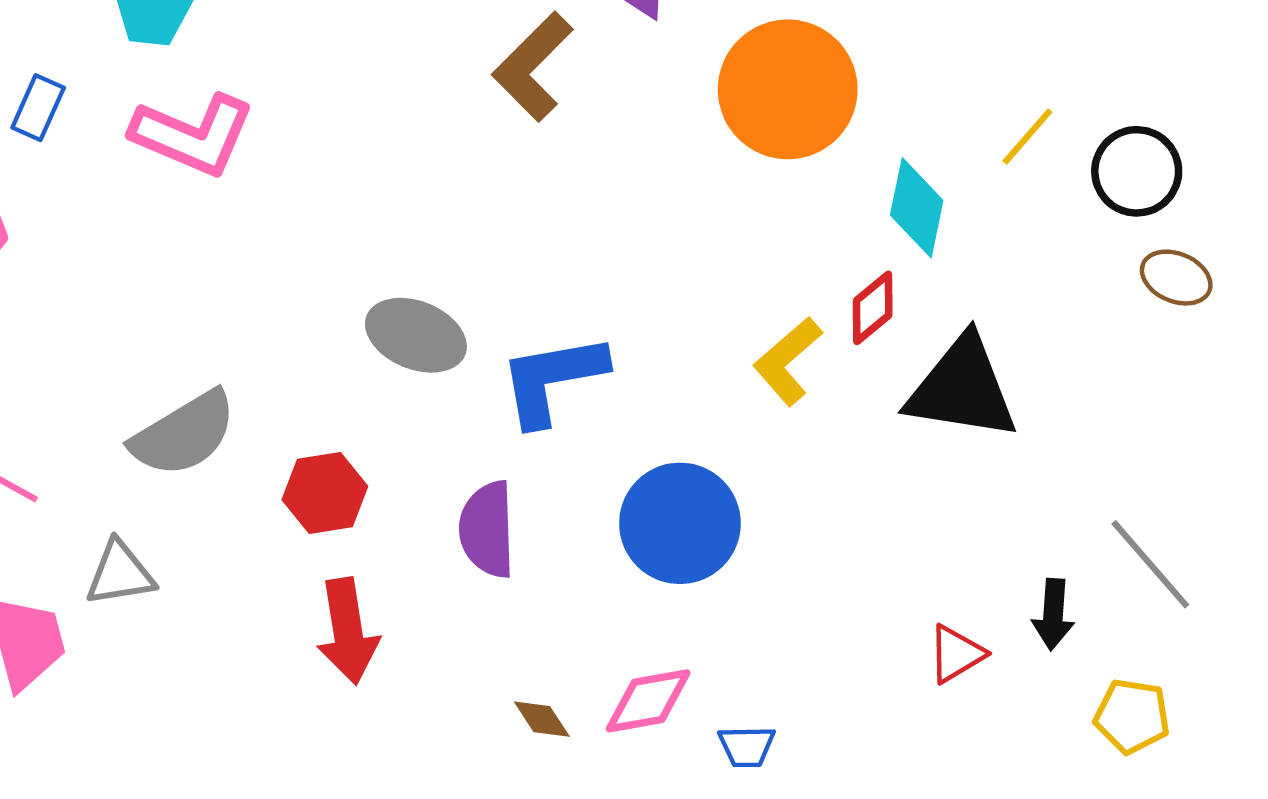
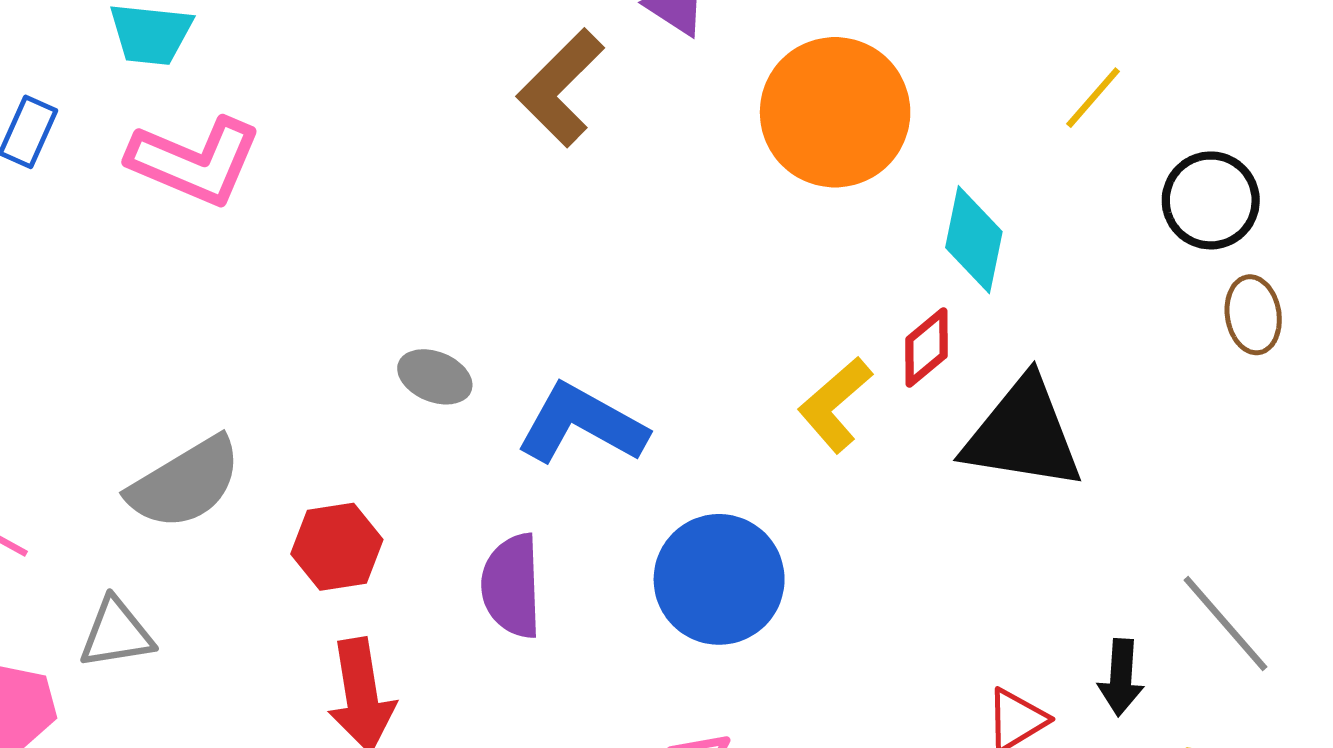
yellow line: (1027, 136) -> (1093, 98), moved
brown ellipse: (1176, 278) -> (1253, 315), turned 58
gray ellipse: (416, 335) -> (435, 377), size x0.7
blue L-shape: (552, 379) -> (582, 424), turned 39

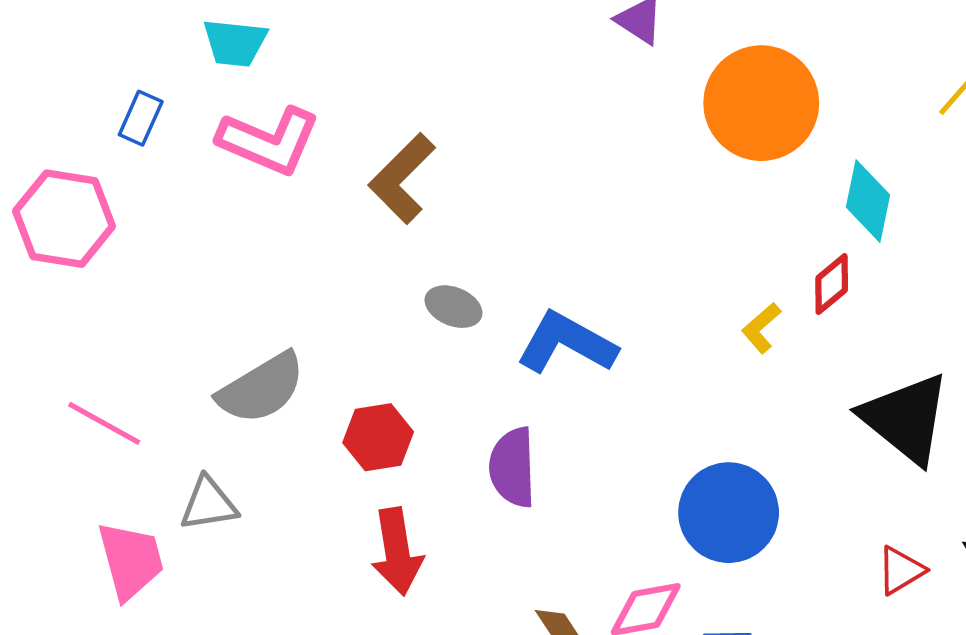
brown L-shape: (561, 88) -> (402, 178), moved
yellow L-shape: (835, 405) -> (761, 328), size x0.7
black triangle: (1023, 434) -> (906, 418), moved, turned 30
blue circle: (719, 579) -> (729, 513), moved

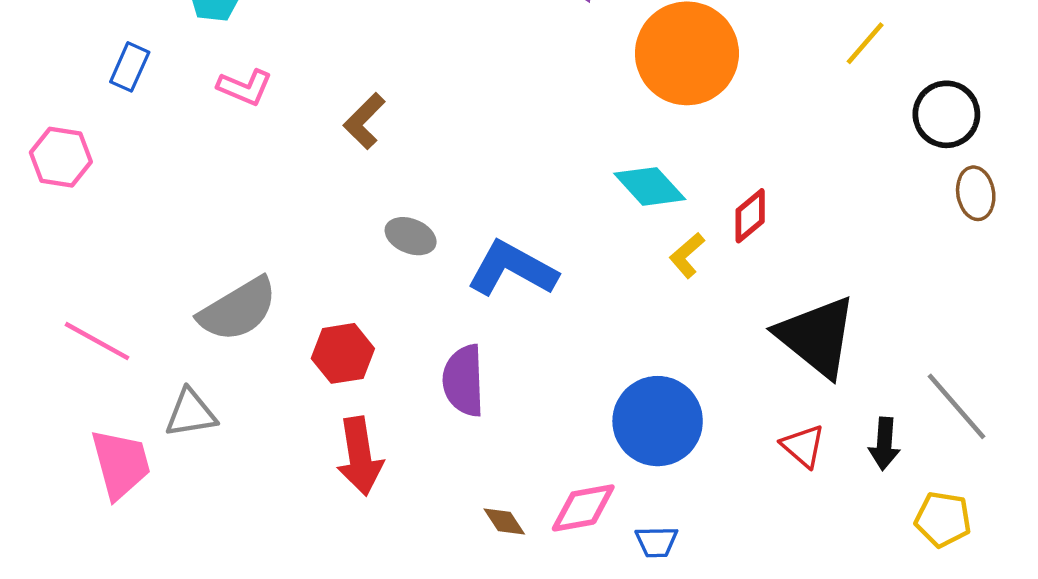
pink L-shape: (269, 141) -> (245, 87), size x0.6
brown L-shape: (402, 178) -> (364, 121), size x0.7
cyan diamond: (868, 201) -> (650, 186), moved, turned -54
pink hexagon: (64, 219) -> (61, 157), size x0.7
red triangle: (901, 570) -> (803, 446), moved, turned -48

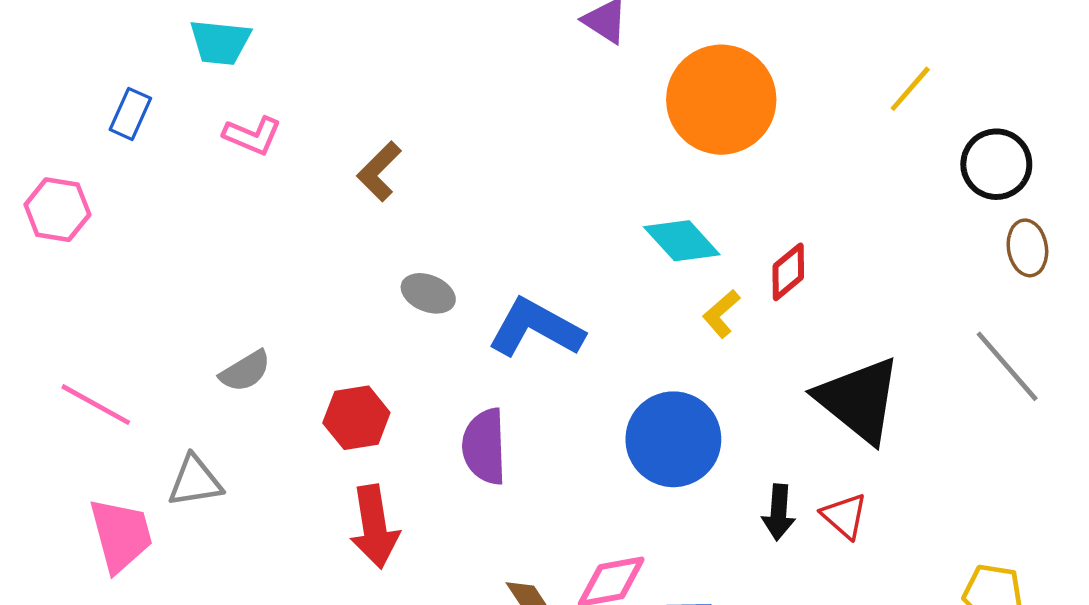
gray semicircle: (238, 309) -> (245, 371), size x0.6
gray line: (957, 406) -> (1007, 366), moved
blue circle: (658, 421) -> (673, 439), moved
black arrow: (884, 444) -> (779, 512), moved

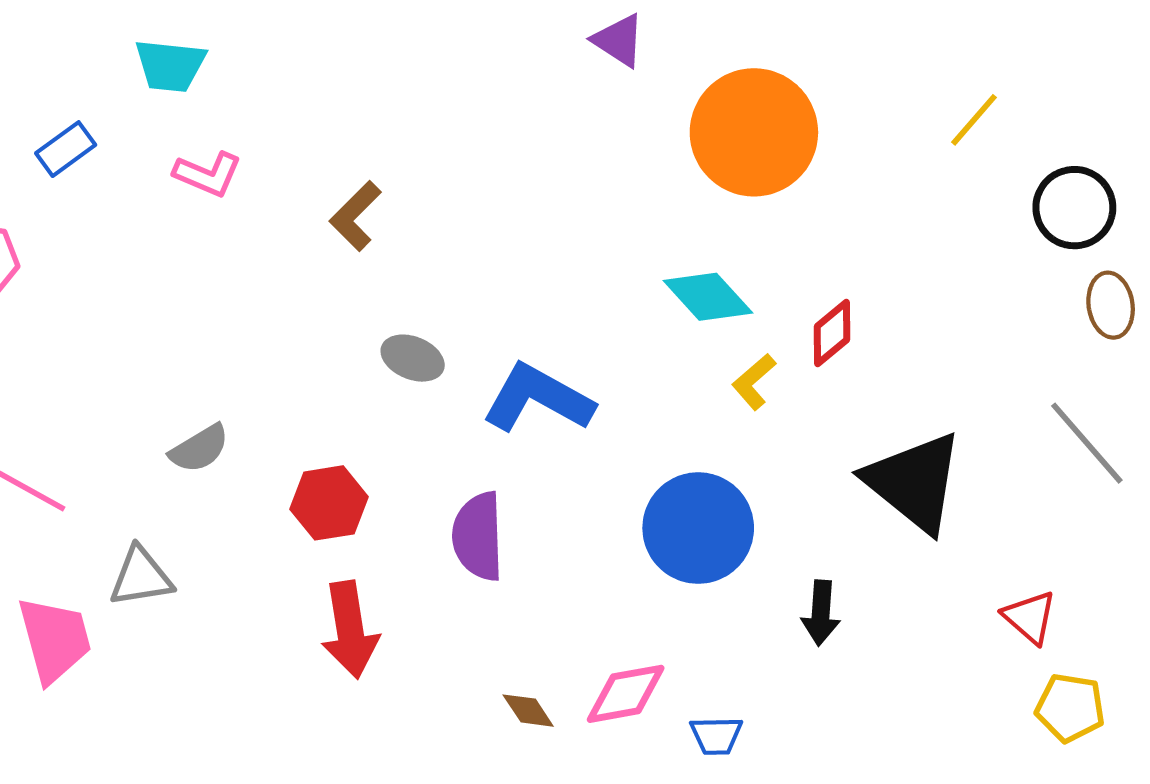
blue rectangle: (130, 114) -> (66, 149), turned 30
red triangle: (844, 516) -> (1030, 617), moved

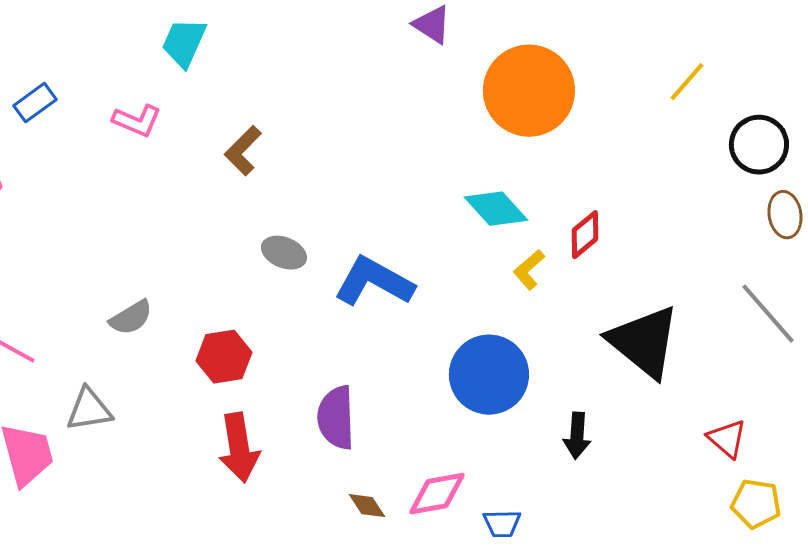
cyan trapezoid: (170, 65) -> (184, 43), moved, turned 108
purple semicircle: (478, 536) -> (336, 418), moved

